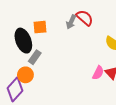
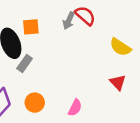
pink semicircle: (98, 73) -> (75, 108), moved
orange circle: (25, 75) -> (35, 103), moved

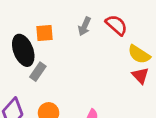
red semicircle: (85, 16) -> (116, 25), moved
red triangle: (118, 82) -> (140, 76), moved

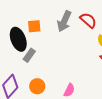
gray arrow: (84, 26) -> (64, 21), size x1.5

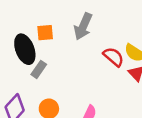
red semicircle: (88, 20) -> (114, 57), moved

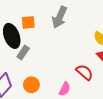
red semicircle: (114, 57) -> (84, 72), moved

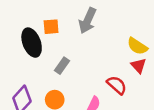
gray rectangle: (23, 53) -> (62, 66), moved

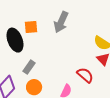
gray rectangle: (62, 66) -> (29, 67), moved

